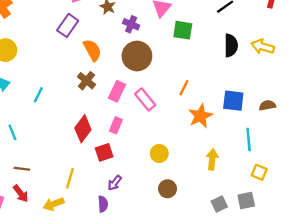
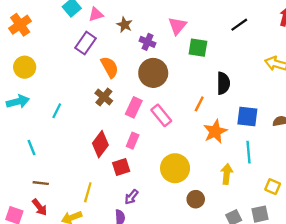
black semicircle: (231, 45) -> (223, 83), moved
cyan line: (249, 139) -> (249, 152), moved
yellow circle: (159, 154) -> (175, 168), size x1.6
brown circle: (168, 189) -> (196, 199), moved

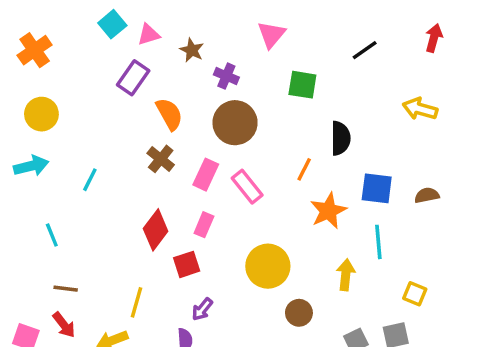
pink triangle: (177, 26) -> (271, 35), moved

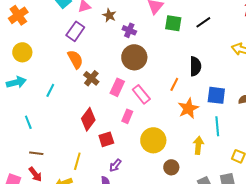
black line: (365, 50) -> (203, 22), moved
green square: (302, 85) -> (173, 23), moved
orange semicircle: (169, 114) -> (75, 59), moved
pink rectangle: (204, 225) -> (127, 116), moved

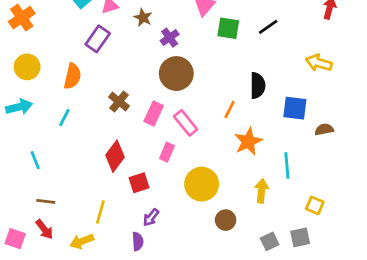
purple cross: (129, 30) -> (170, 38), turned 32
orange semicircle: (75, 59) -> (72, 76), moved, turned 42
blue square: (216, 95) -> (295, 108), moved

